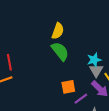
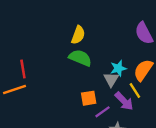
green semicircle: (60, 51) -> (80, 58), turned -30
gray triangle: (96, 71) -> (111, 79), moved

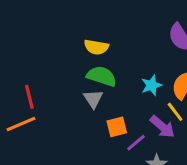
yellow semicircle: (78, 35) -> (96, 47), turned 84
gray triangle: (111, 79) -> (93, 99), moved

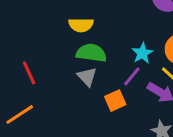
red line: (29, 97) -> (29, 73), moved
purple line: (136, 143) -> (132, 76), moved

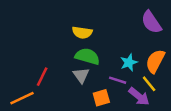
red line: (29, 73) -> (42, 77), moved, turned 42
purple line: (132, 76) -> (118, 80), turned 60

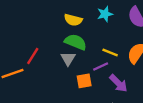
cyan star: (129, 62) -> (105, 14), moved
purple line: (118, 80) -> (101, 66), turned -49
yellow line: (149, 84) -> (110, 52), moved, turned -35

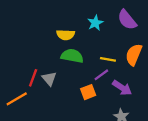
gray triangle: (68, 58) -> (49, 79), moved

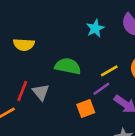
yellow semicircle: (66, 35) -> (24, 45), moved
yellow line: (108, 59) -> (109, 71), turned -42

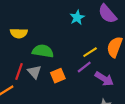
green semicircle: (68, 66) -> (43, 51), moved
orange square: (86, 108) -> (58, 76), moved

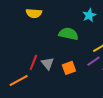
yellow semicircle: (19, 33) -> (34, 13), moved
green semicircle: (43, 51) -> (68, 34), moved

